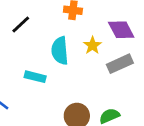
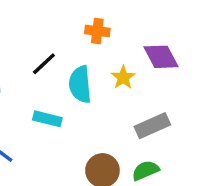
black line: (21, 25) -> (44, 64), moved
gray rectangle: (120, 64) -> (152, 126), moved

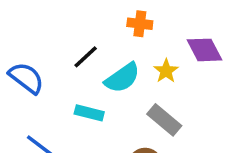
cyan semicircle: (80, 84) -> (122, 78), turned -120
gray rectangle: (152, 126) -> (164, 120), moved, turned 64

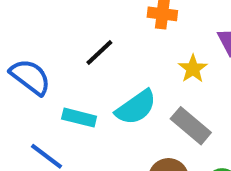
cyan semicircle: (122, 78) -> (136, 107), moved
cyan rectangle: (89, 113) -> (79, 118), moved

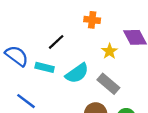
cyan rectangle: (79, 118) -> (45, 67), moved

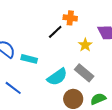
black line: (56, 42) -> (55, 32), moved
cyan semicircle: (77, 73) -> (57, 77), moved

